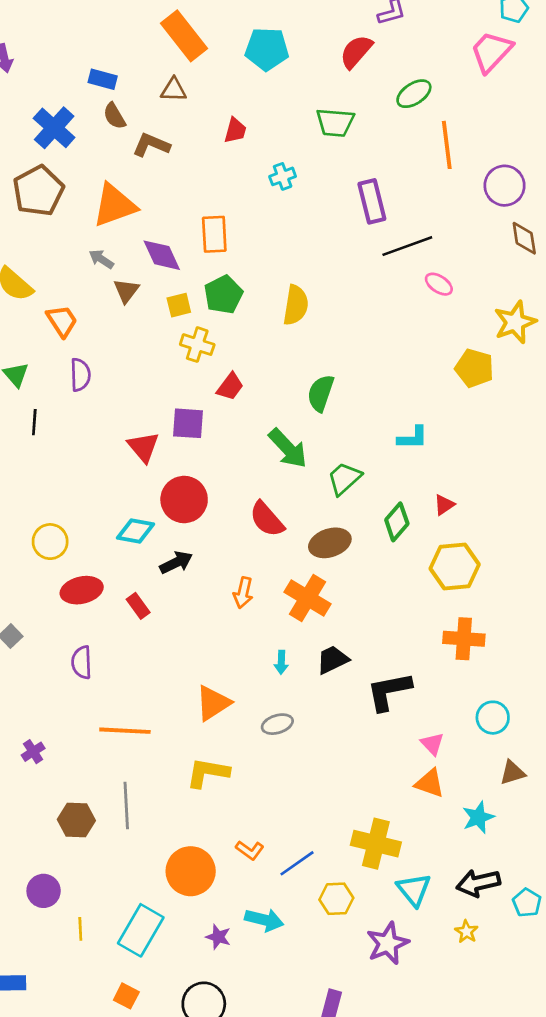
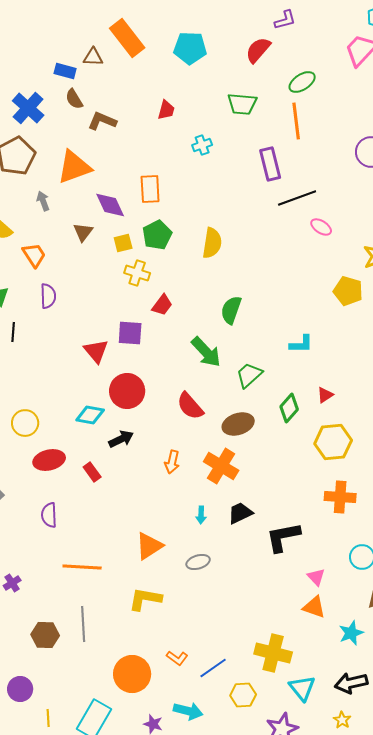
brown triangle: (174, 90) -> (93, 57), moved
orange line: (447, 145) -> (296, 121), moved
gray arrow: (101, 259) -> (43, 201), moved, turned 36

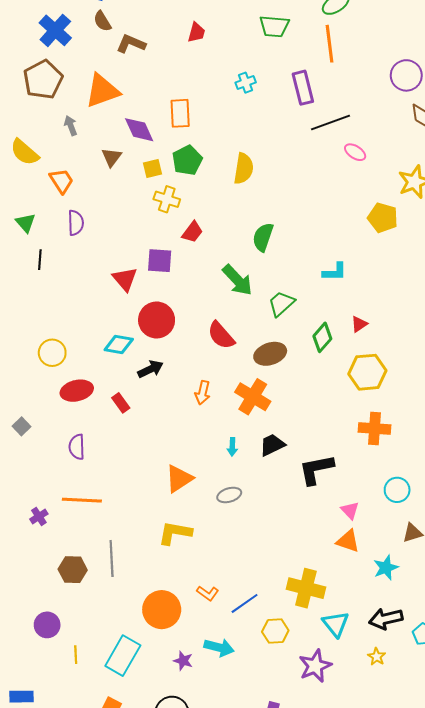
cyan cross: (202, 145) -> (246, 83), moved
orange line: (82, 567) -> (82, 500), moved

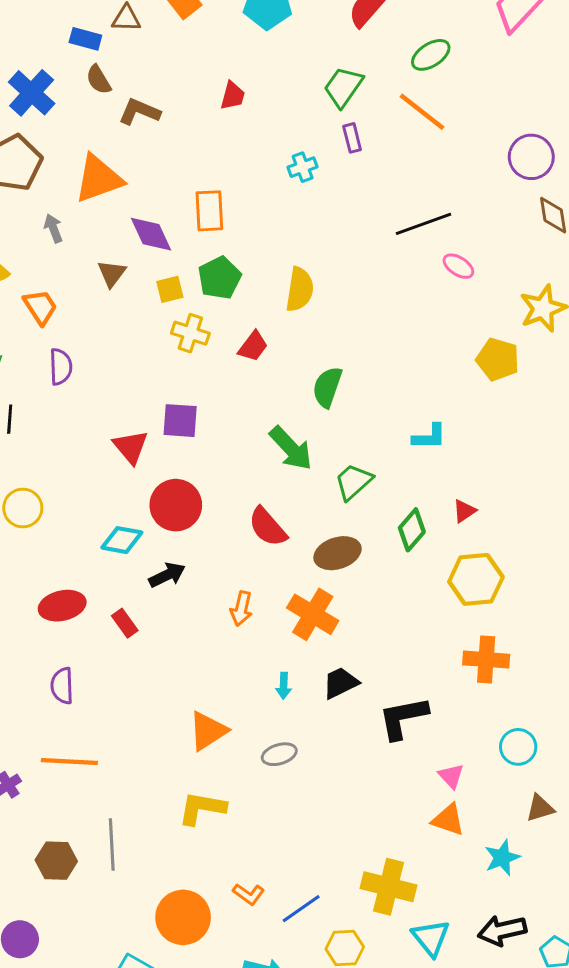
green trapezoid: (274, 26) -> (343, 87), turned 120
orange line: (330, 44) -> (422, 112), turned -45
purple rectangle: (303, 88) -> (352, 138), moved, size x0.6
red trapezoid: (192, 232) -> (253, 346), moved
yellow circle: (52, 353) -> (23, 508), moved

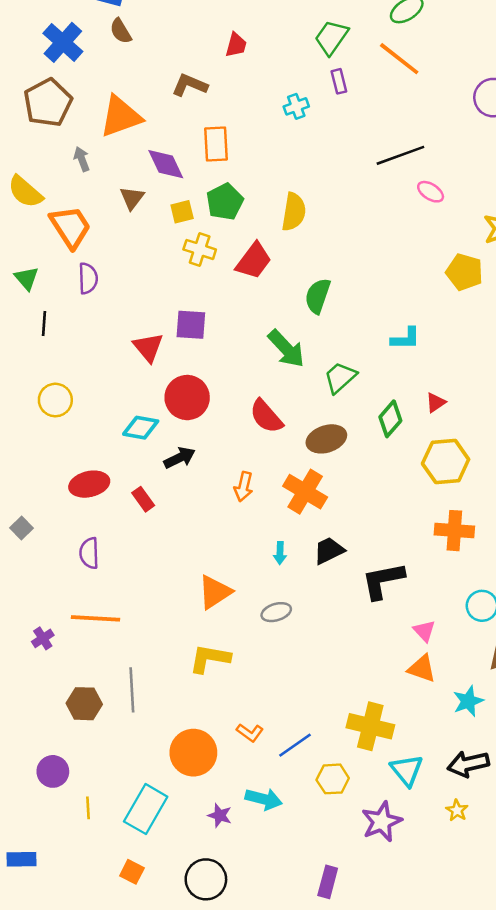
brown L-shape: (139, 112) -> (190, 85), moved
orange trapezoid: (40, 307) -> (70, 227), size x1.4
red trapezoid: (253, 346) -> (254, 261), size x1.4

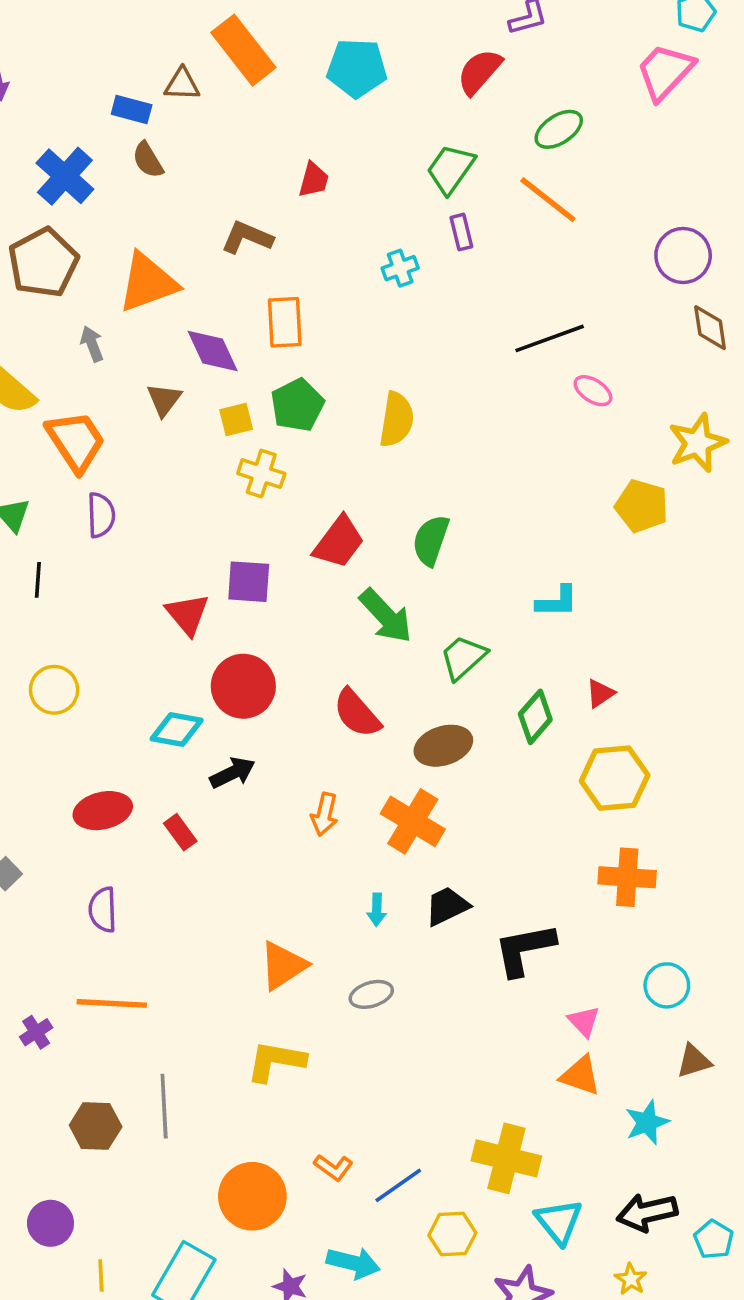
red trapezoid: (254, 261) -> (339, 542), moved

